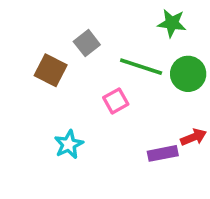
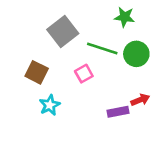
gray square: (87, 43) -> (63, 32), size x1.6
brown square: (51, 70) -> (37, 72), moved

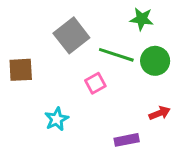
brown square: (37, 72) -> (21, 70), moved, turned -30
purple rectangle: (118, 112) -> (127, 140), moved

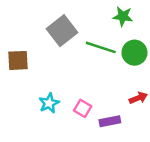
pink square: (95, 83) -> (83, 108), moved, turned -30

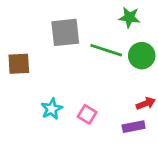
gray square: (62, 31) -> (65, 32), turned 32
purple rectangle: (110, 121) -> (134, 127), moved

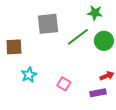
green line: (106, 50) -> (78, 37), turned -55
cyan star: (52, 109) -> (29, 75), moved

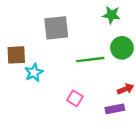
green line: (78, 37) -> (90, 60), moved, turned 30
cyan star: (29, 75) -> (34, 73), moved

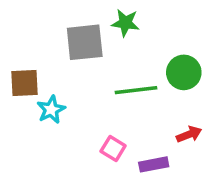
green star: (111, 15) -> (125, 23), moved
purple rectangle: (115, 109) -> (154, 164), moved

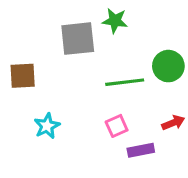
cyan star: (51, 110) -> (47, 126), moved
pink square: (113, 148) -> (117, 126), moved, turned 35

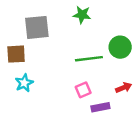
gray square: (78, 39) -> (37, 27), moved
cyan star: (47, 126) -> (24, 83), moved

